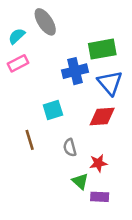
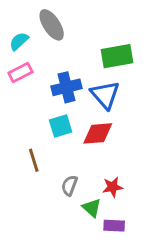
blue cross: (75, 71) -> (66, 87), moved
blue triangle: (110, 83) -> (105, 95), moved
red diamond: (102, 116) -> (98, 133), moved
gray semicircle: (70, 148) -> (69, 185), moved, turned 36

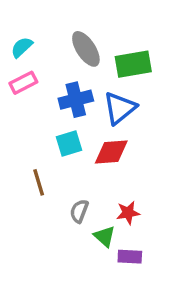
gray ellipse: (52, 25) -> (86, 49), moved
blue triangle: (105, 95) -> (120, 108), turned 32

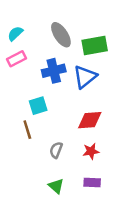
cyan square: (69, 144) -> (38, 106), moved
red diamond: (111, 152) -> (90, 120), moved
green triangle: (104, 236) -> (56, 186), moved

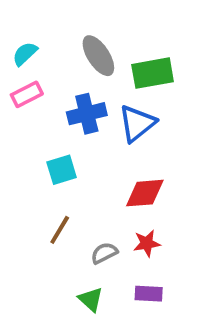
brown line: (27, 130) -> (60, 230), moved, turned 48
gray semicircle: (56, 150) -> (104, 253), moved, turned 42

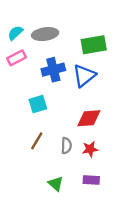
gray ellipse: (98, 56) -> (45, 34), moved, turned -65
gray semicircle: (104, 253) -> (66, 146), moved, turned 119

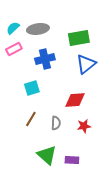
blue triangle: (84, 76) -> (86, 64), moved
red star: (90, 149) -> (84, 126), moved
purple rectangle: (91, 180) -> (72, 160), moved
green triangle: (56, 184) -> (47, 155), size x1.5

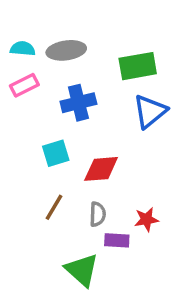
cyan semicircle: (13, 28) -> (23, 49), turned 48
red diamond: (75, 100) -> (101, 169), moved
purple rectangle: (72, 160) -> (117, 240), moved

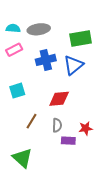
blue triangle: (150, 111) -> (73, 65), moved
cyan square: (56, 153) -> (17, 91), moved
green triangle: (82, 270) -> (22, 158), moved

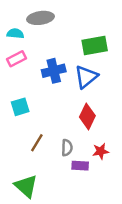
gray ellipse: (39, 29) -> (41, 18), moved
red diamond: (59, 99) -> (87, 116), moved, turned -60

